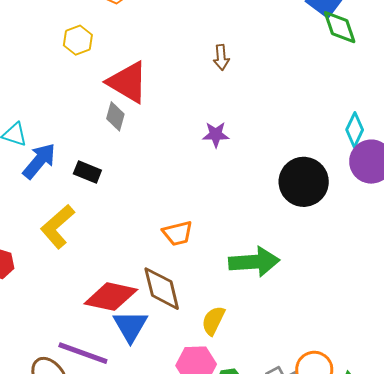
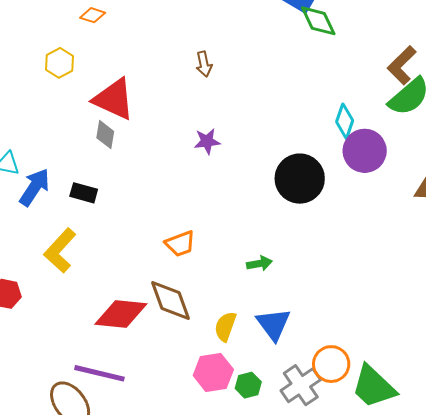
green arrow: (254, 262) -> (259, 264), size x0.5
blue triangle: (130, 326) -> (273, 324), moved

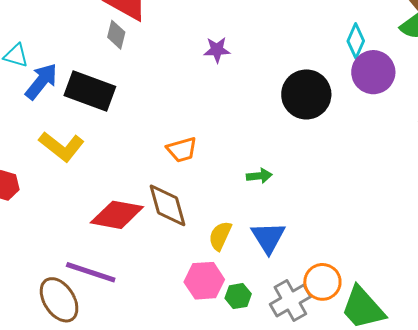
black rectangle: (84, 193) -> (90, 91), size x1.8
yellow L-shape: (60, 250) -> (62, 146), turned -99

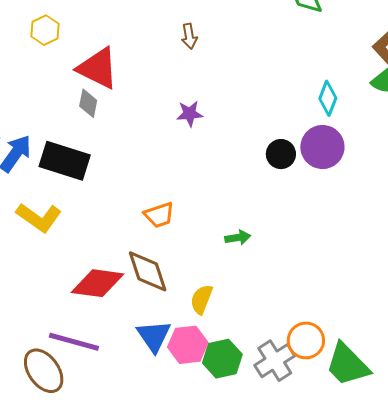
purple circle: (373, 72) -> (322, 147), moved
black circle: (306, 94) -> (281, 154), size x0.6
blue triangle: (268, 238) -> (154, 336), moved
green hexagon: (238, 296) -> (222, 359), size x1.5

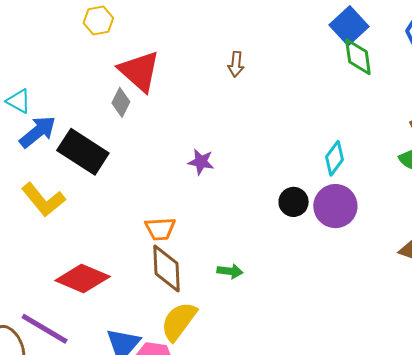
cyan diamond: (328, 98) -> (334, 158), moved
purple star: (190, 114) -> (201, 162), moved
brown diamond: (148, 271) -> (166, 268), moved
yellow semicircle: (202, 299) -> (179, 321), size x1.4

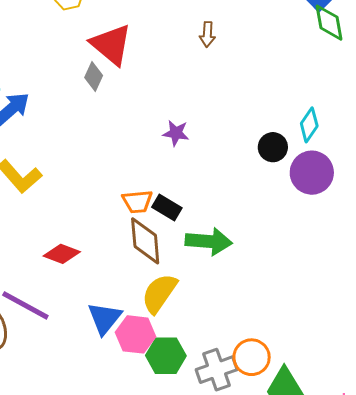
black rectangle: (83, 152) -> (167, 208), moved, size x0.6
black circle: (294, 202) -> (273, 147), moved
green arrow: (230, 271) -> (209, 241), size x1.8
red diamond: (83, 278) -> (62, 254), size x0.7

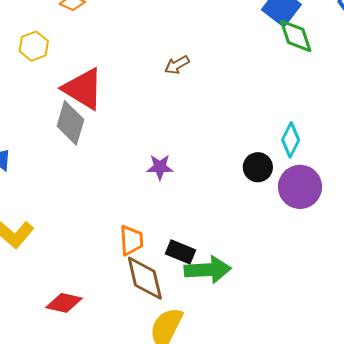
brown arrow: (207, 34) -> (177, 65), turned 65
gray diamond: (94, 77) -> (70, 123), size x1.5
orange trapezoid: (137, 202) -> (131, 240), turned -80
black rectangle: (167, 208) -> (181, 252), moved

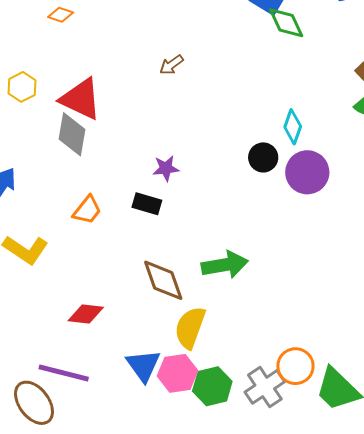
yellow hexagon: (34, 46) -> (22, 87), moved
orange trapezoid: (131, 240) -> (87, 210), moved, turned 48
black rectangle: (181, 252) -> (147, 204), moved

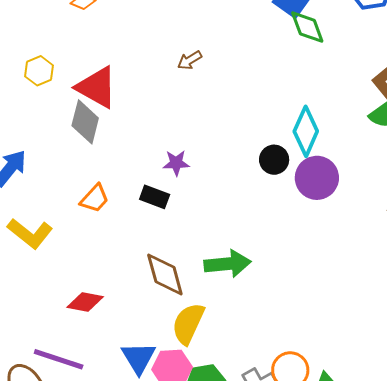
cyan diamond: (293, 127) -> (306, 131), size x1.4

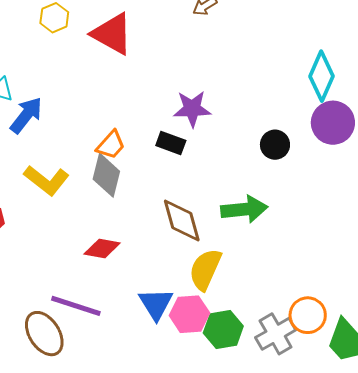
gray diamond: (85, 122) -> (106, 175), moved
black circle: (274, 160) -> (275, 145), moved
purple star: (176, 163) -> (192, 109), size x1.4

